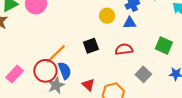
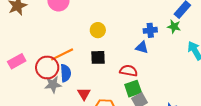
yellow circle: (107, 16) -> (98, 30), moved
green square: (164, 45) -> (133, 89), moved, turned 30

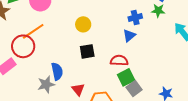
blue triangle: (142, 47) -> (129, 35), turned -48
orange line: (62, 54) -> (33, 31), moved
red circle: (47, 67) -> (23, 46), moved

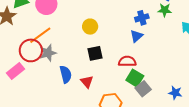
green square: (126, 77) -> (135, 78), turned -30
gray star: (46, 84) -> (48, 53), moved
red triangle: (78, 89) -> (87, 82), moved

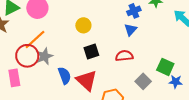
pink rectangle: (16, 71) -> (14, 78), turned -54
green square: (135, 78) -> (165, 67), moved
red triangle: (87, 82) -> (86, 80), size x1.6

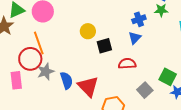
orange line: (35, 39) -> (39, 43), turned -70
black square: (91, 51) -> (104, 46), moved
gray star: (45, 56) -> (46, 71), moved

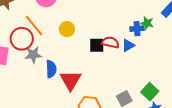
green star: (161, 10) -> (147, 23), moved
yellow circle: (88, 31) -> (67, 29), moved
orange line: (39, 43) -> (34, 26), turned -35
red semicircle: (127, 64) -> (110, 42), moved

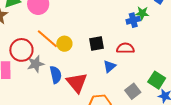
orange line: (34, 26) -> (47, 39), moved
yellow circle: (67, 29) -> (64, 44), moved
red semicircle: (110, 42) -> (125, 48), moved
blue triangle: (128, 45) -> (110, 66), moved

